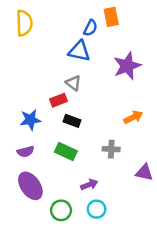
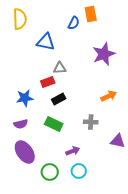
blue triangle: (79, 51) -> (46, 42), moved
gray triangle: (73, 83) -> (60, 68), turned -40
black rectangle: (72, 121) -> (59, 99), turned -48

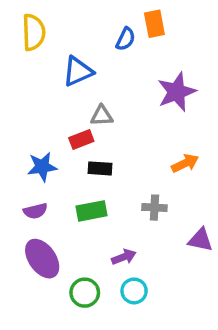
blue triangle: (46, 42) -> (78, 71), turned -36
black rectangle: (59, 99) -> (100, 168), turned 32
green rectangle: (54, 124) -> (92, 211), turned -36

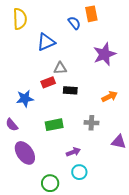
blue semicircle: (126, 39) -> (74, 23), turned -64
black rectangle: (100, 168) -> (70, 90), moved
purple semicircle: (35, 211) -> (12, 125), moved, turned 64
green circle: (85, 293) -> (50, 183), moved

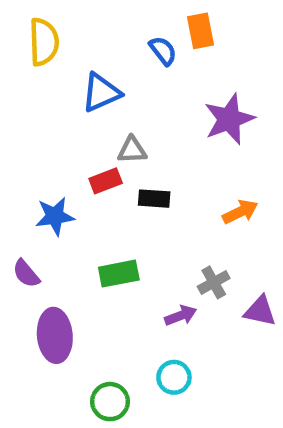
gray cross: (91, 123) -> (214, 282), moved, turned -32
purple arrow: (73, 152) -> (181, 316), moved
purple ellipse: (25, 153) -> (55, 335), turned 30

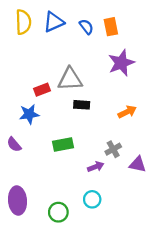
orange rectangle: (200, 31) -> (111, 27), moved
blue triangle: (101, 93) -> (54, 22), moved
gray triangle: (132, 150) -> (70, 79), size x1.6
red rectangle: (106, 181) -> (42, 90), moved
purple ellipse: (55, 335) -> (18, 201), moved

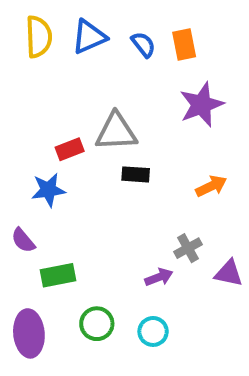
green rectangle: (63, 145) -> (58, 275), moved
green circle: (58, 212) -> (97, 324), moved

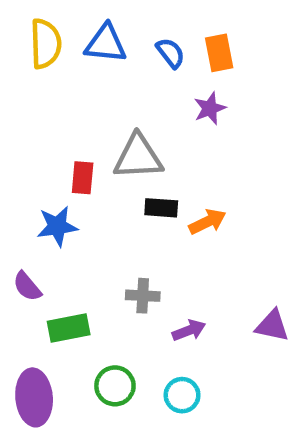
blue triangle: (89, 37) -> (106, 44), turned 30
purple star: (202, 105) -> (210, 108), moved, size x0.6
red rectangle: (70, 149) -> (83, 178), turned -64
orange arrow: (211, 186) -> (207, 222), moved
gray cross: (188, 248) -> (143, 296), moved, turned 32

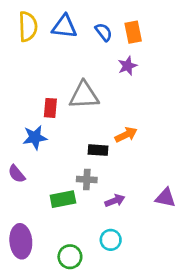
black rectangle: (161, 208) -> (98, 150), moved
green rectangle: (69, 328) -> (63, 199), moved
green circle: (115, 386) -> (70, 257), moved

